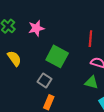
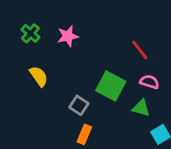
red line: (90, 39) -> (140, 50), turned -42
green square: (57, 56) -> (111, 86), moved

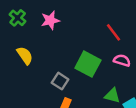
green triangle: (141, 108) -> (112, 96), moved

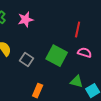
red line: (113, 32) -> (78, 30), turned 49
gray square: (60, 81) -> (27, 60), moved

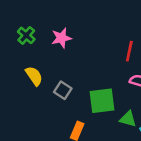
green square: (57, 56) -> (102, 101), moved, turned -35

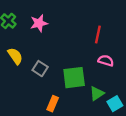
green triangle: (128, 119) -> (97, 93), turned -49

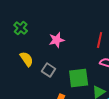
pink star: (39, 23) -> (57, 40), moved

